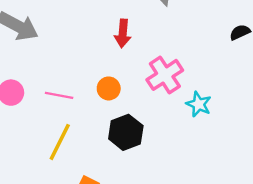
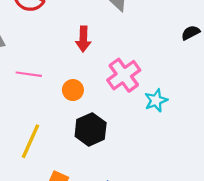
pink line: (59, 95) -> (29, 74), moved
cyan star: (199, 104) -> (156, 100), turned 30

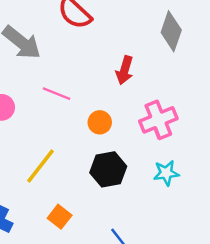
cyan star: (156, 100) -> (166, 173), moved

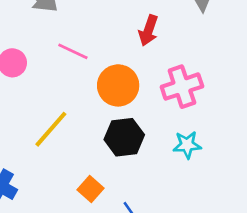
orange circle: (100, 122) -> (118, 85), size x1.6
orange square: (60, 217) -> (90, 189), moved

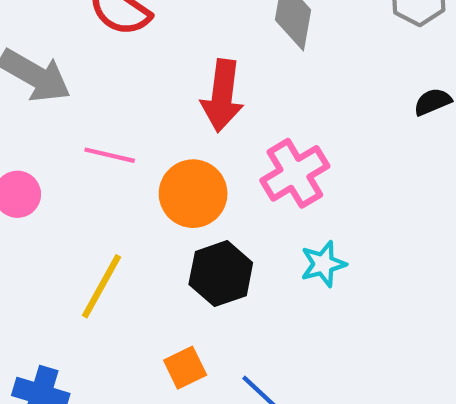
red arrow: (148, 30) -> (222, 96), size x1.4
orange square: (90, 189) -> (185, 368), turned 35

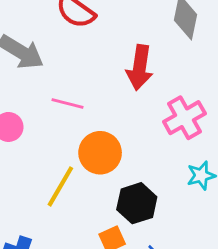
orange circle: (193, 194) -> (100, 153), moved
black hexagon: (221, 274) -> (137, 203), moved

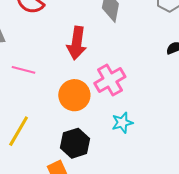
orange circle: (100, 153) -> (74, 95), moved

